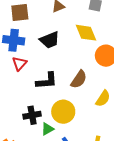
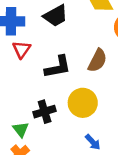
green triangle: (47, 129) -> (21, 129), moved, turned -32

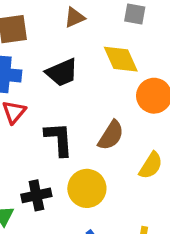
black L-shape: (58, 67) -> (59, 139), turned -88

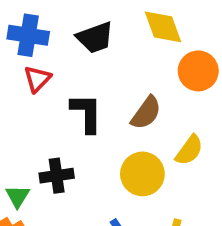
yellow circle: (87, 188) -> (142, 174), moved

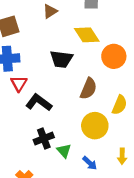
black trapezoid: (95, 37) -> (61, 59), moved, turned 40
black L-shape: (86, 113) -> (39, 102), moved, turned -40
green triangle: (18, 196) -> (64, 151), moved

